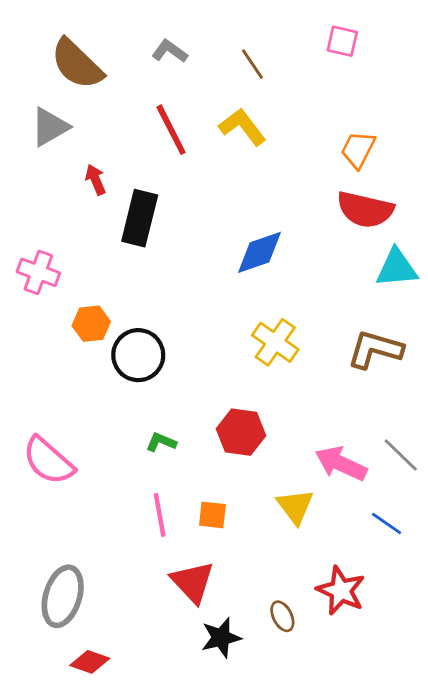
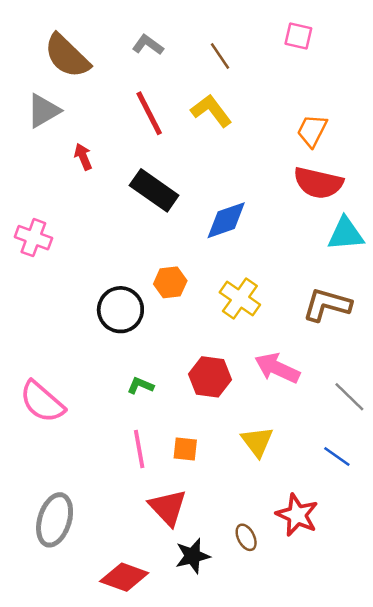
black rectangle: (140, 218) -> (154, 190), moved, turned -69
orange hexagon: (91, 324) -> (170, 282), moved
pink arrow: (341, 464) -> (277, 368), moved
red diamond: (90, 662) -> (124, 577), moved, size x1.4

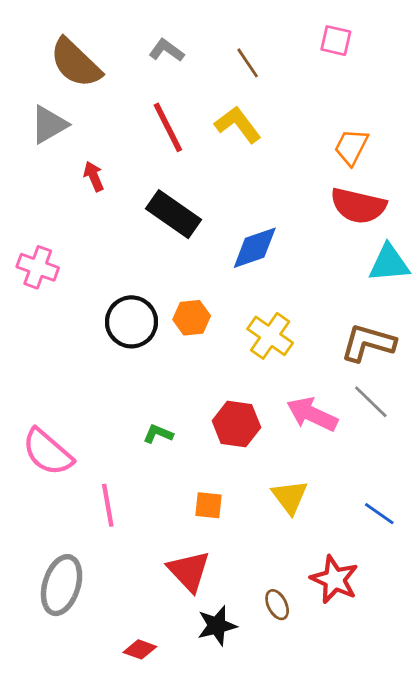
black circle: (120, 310) -> (132, 322), moved
gray line: (349, 397) -> (371, 402), moved
pink line: (139, 449) -> (108, 505), moved
red diamond: (124, 577) -> (140, 649), size x0.6

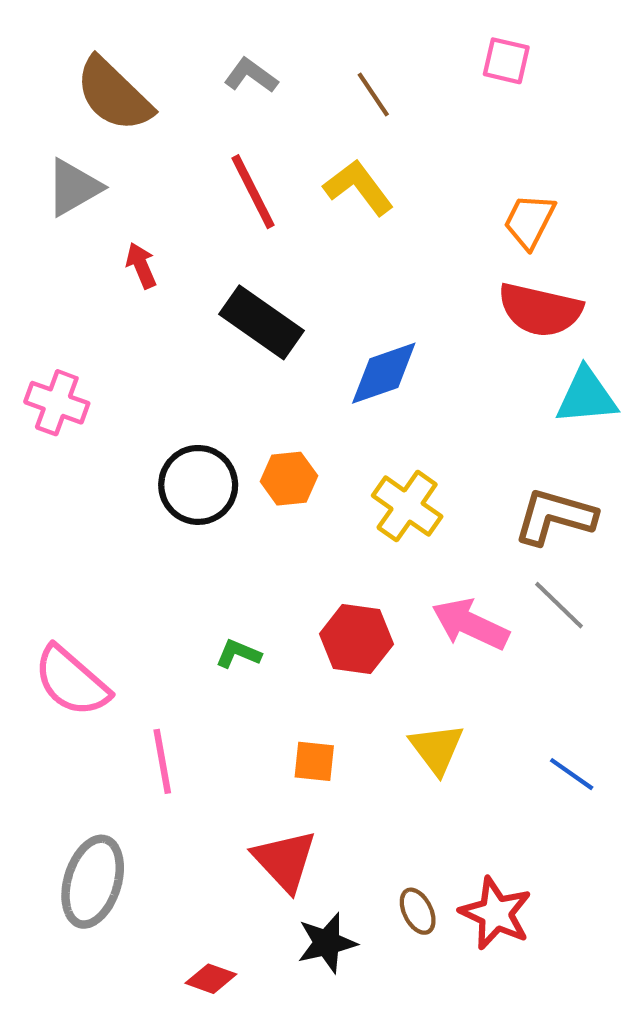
red star: (334, 579) -> (496, 913), moved

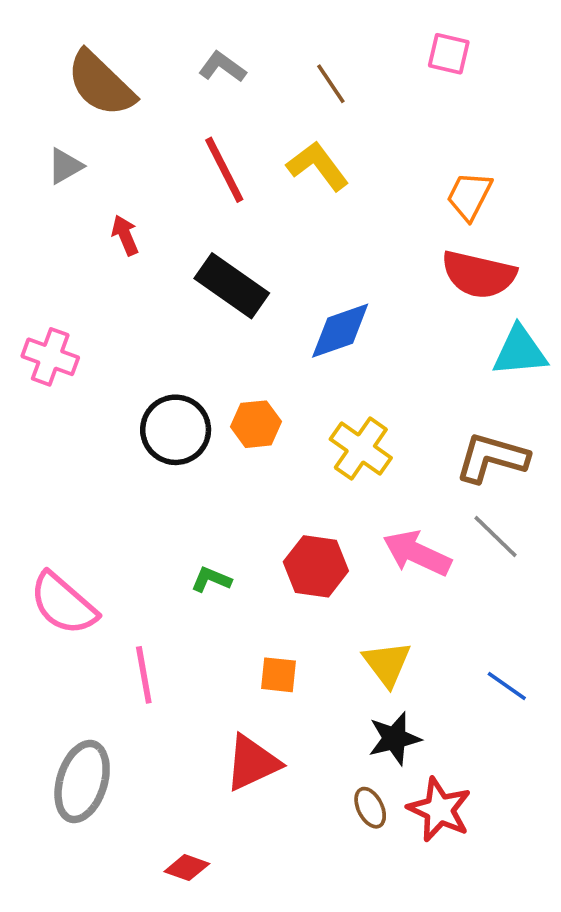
gray triangle: (74, 187) -> (65, 166), size x0.7
red triangle: (285, 861) -> (252, 763), turned 48
black star: (327, 943) -> (394, 738), moved

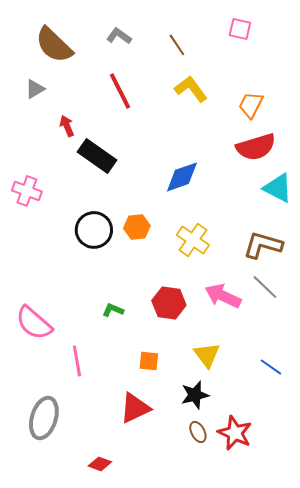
yellow L-shape: (318, 166) -> (191, 89), moved
red semicircle: (479, 275) -> (256, 147), turned -30
black rectangle: (232, 286) -> (97, 156), moved
cyan triangle: (520, 351) -> (278, 188), turned 32
black star: (394, 738) -> (195, 395), moved

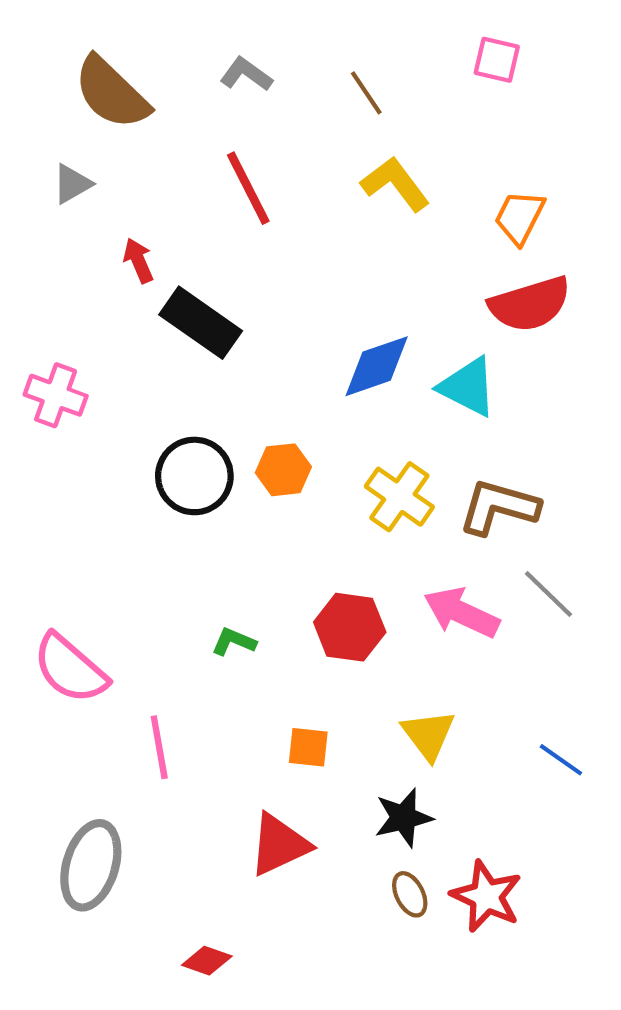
cyan triangle: (278, 188) -> (468, 387), moved
brown L-shape: (263, 245) -> (499, 507), moved

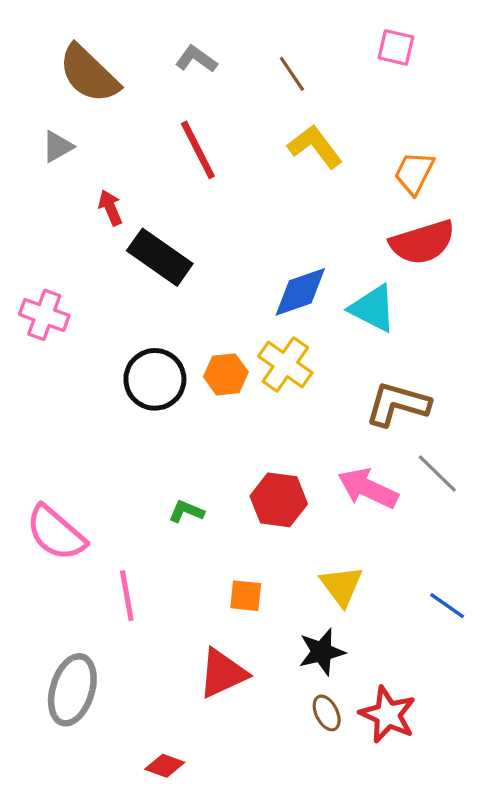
yellow cross: (399, 497) -> (285, 365), moved

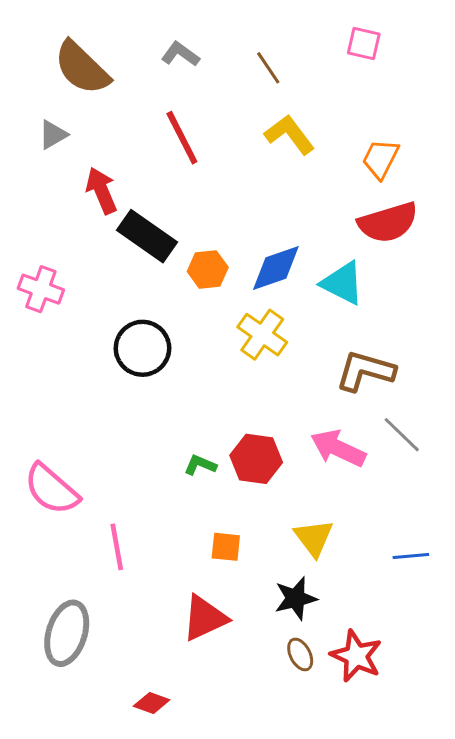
red arrow: (110, 208) -> (102, 191), size x1.4
orange hexagon: (226, 374) -> (208, 269), moved
green L-shape: (186, 511) -> (200, 465), moved
blue line: (447, 606) -> (411, 556), turned -40

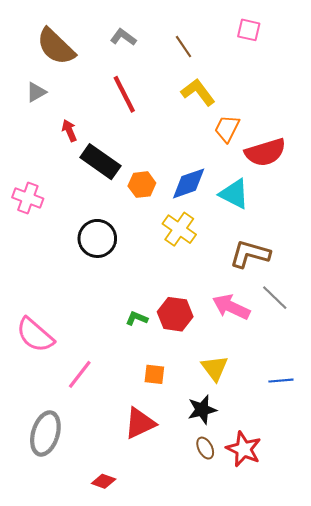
orange trapezoid: (380, 159) -> (227, 128), moved
red arrow: (102, 191) -> (69, 131), size x0.7
pink line: (117, 547) -> (80, 374), turned 48

